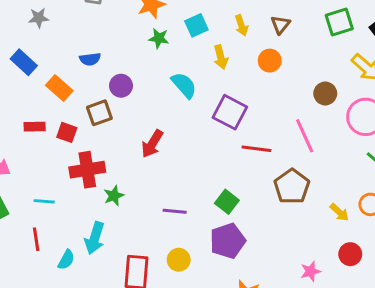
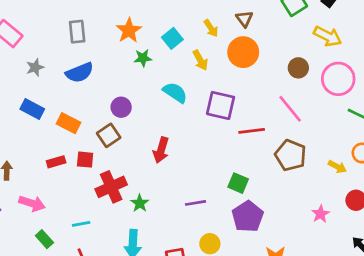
blue semicircle: (90, 59) -> (80, 73), moved, size x1.5
orange circle: (270, 61) -> (243, 52), size x1.5
pink star: (311, 271) -> (321, 214), moved

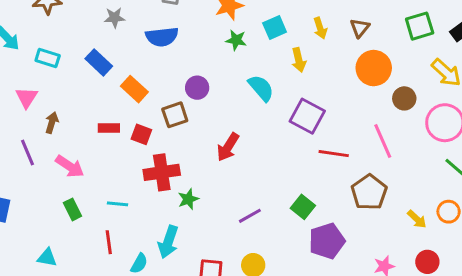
orange circle: (243, 52) -> (374, 68), moved
purple line: (195, 203) -> (250, 216), turned -36
purple pentagon: (248, 216) -> (327, 241), moved

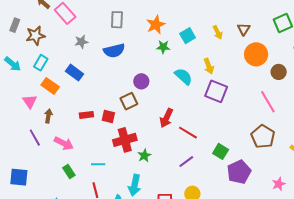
cyan rectangle: (48, 58) -> (41, 63), moved, turned -70
yellow arrow: (299, 60) -> (209, 66), moved
orange rectangle: (134, 89) -> (50, 86), moved
red line: (334, 154) -> (188, 133), moved, turned 30

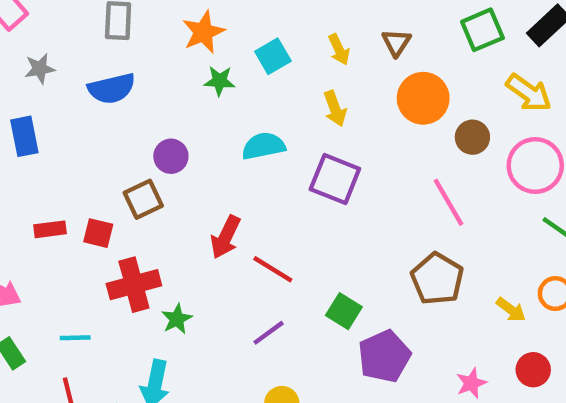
yellow arrow: (209, 66) -> (335, 109), moved
blue rectangle: (75, 73) -> (24, 136), turned 42
cyan semicircle: (183, 76) -> (264, 146), turned -54

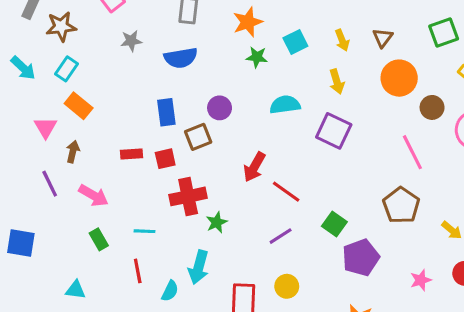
blue rectangle: (24, 136) -> (166, 112), moved
red square: (98, 233) -> (165, 159), turned -30

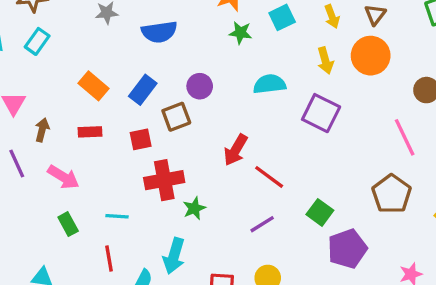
orange circle: (399, 78) -> (371, 56), moved
orange rectangle: (79, 106) -> (94, 86), moved
blue rectangle: (166, 112) -> (143, 90), turned 44
red rectangle: (131, 154) -> (90, 132), moved

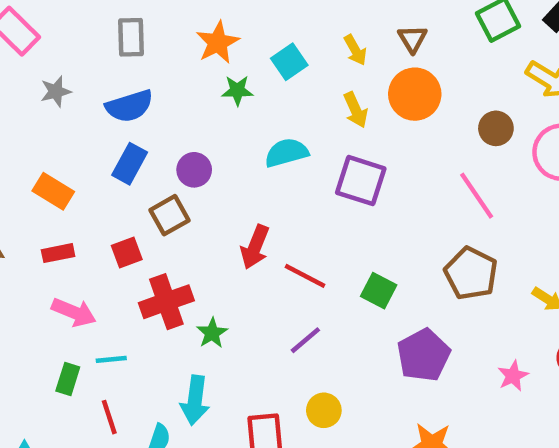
blue rectangle: (143, 90) -> (130, 164), moved
pink arrow: (63, 177) -> (74, 312), moved
green square: (320, 212) -> (379, 291), moved
green rectangle: (68, 224) -> (68, 379), moved, turned 55

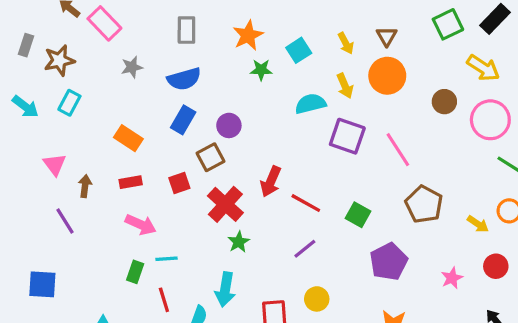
cyan semicircle: (286, 153) -> (311, 104), moved
pink line: (477, 196) -> (398, 150), moved
red cross: (166, 302) -> (225, 204), moved, turned -30

